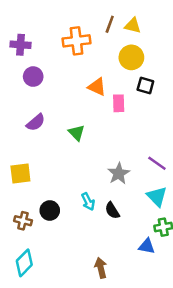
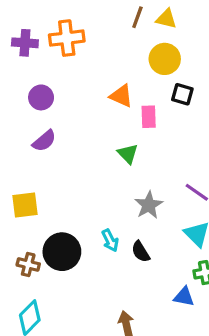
orange cross: (77, 41) -> (67, 38), moved
purple circle: (33, 77) -> (41, 97), moved
green triangle: (77, 133) -> (128, 154), moved
black circle: (50, 210) -> (62, 252), size x1.5

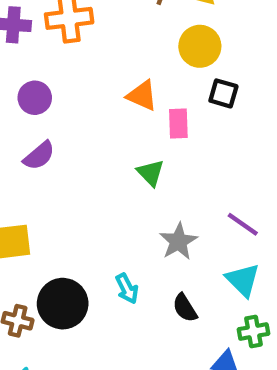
black semicircle: (141, 252) -> (185, 308), moved

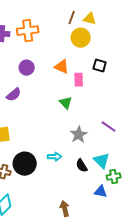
yellow circle: (200, 46) -> (81, 38), moved
purple circle: (35, 98) -> (27, 68), moved
cyan triangle: (243, 280) -> (102, 161), moved
cyan arrow: (127, 289) -> (55, 157), turned -64

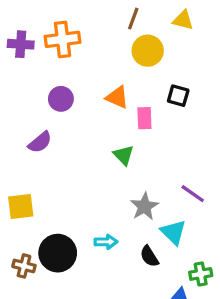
yellow triangle: (90, 19) -> (183, 20), moved
cyan triangle: (102, 161) -> (173, 232), moved

